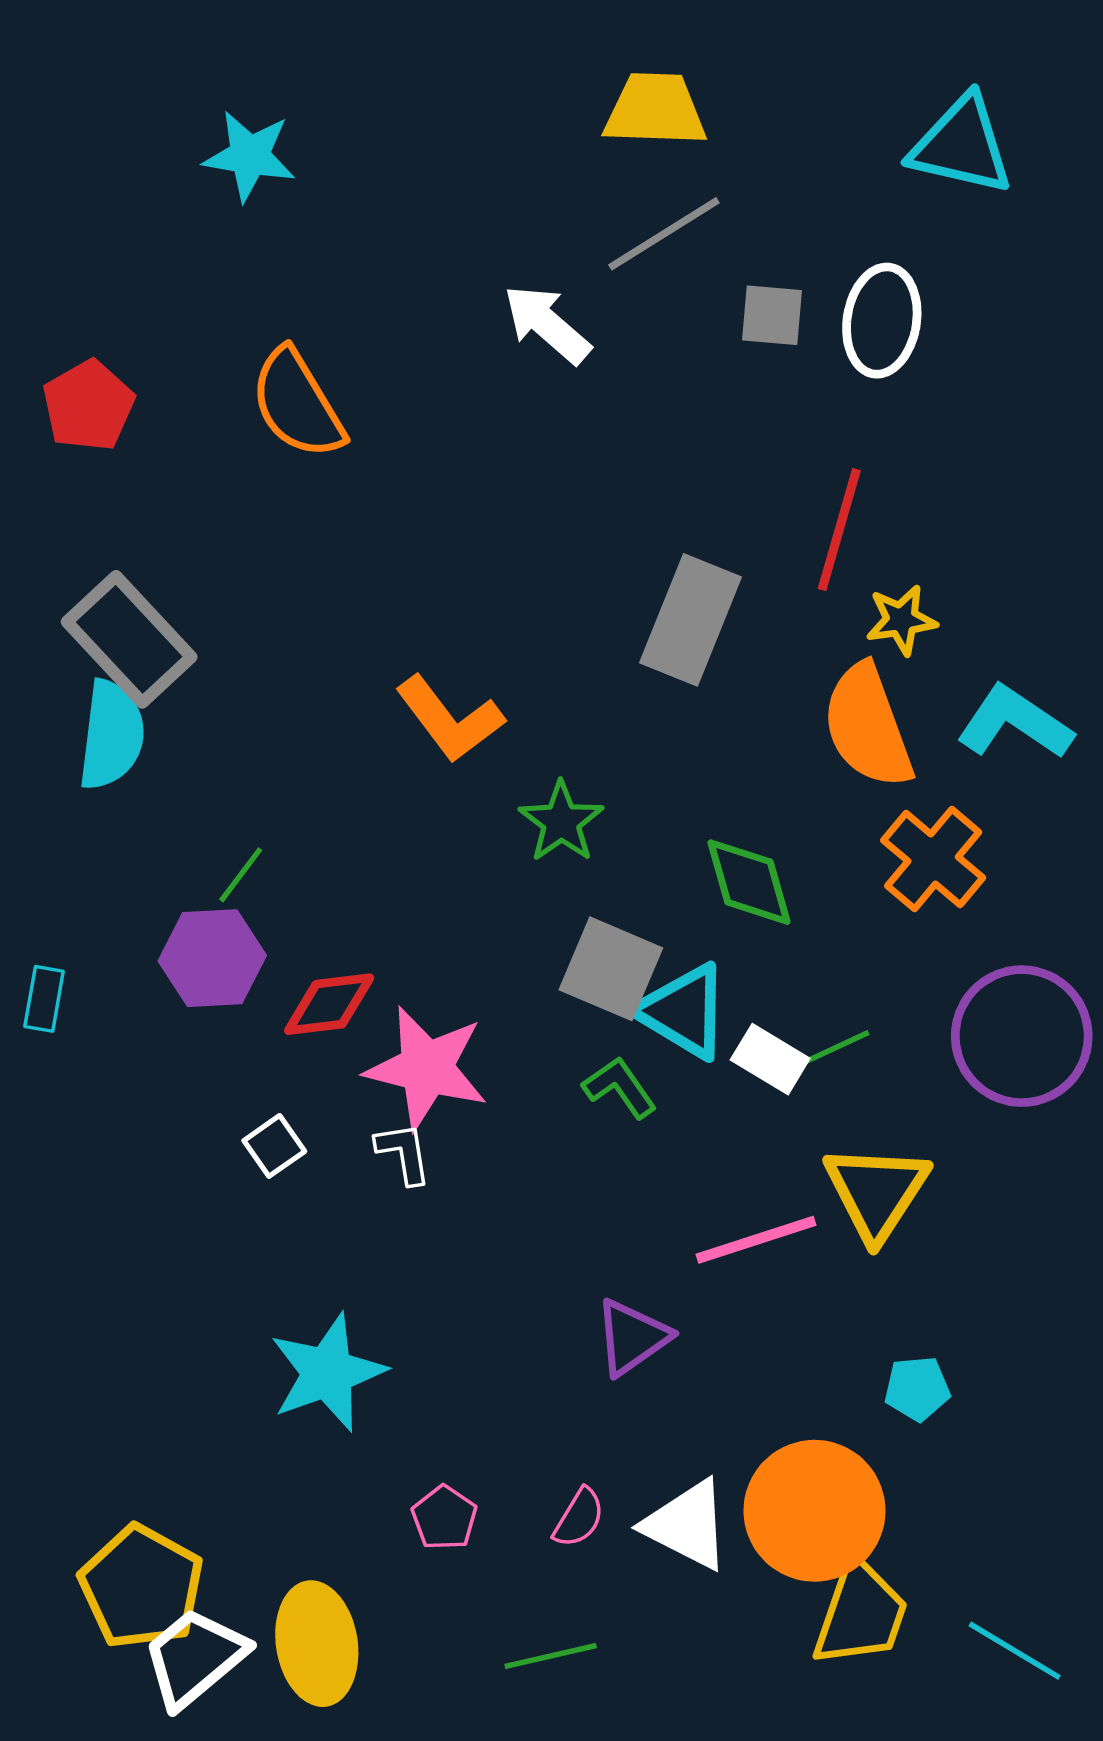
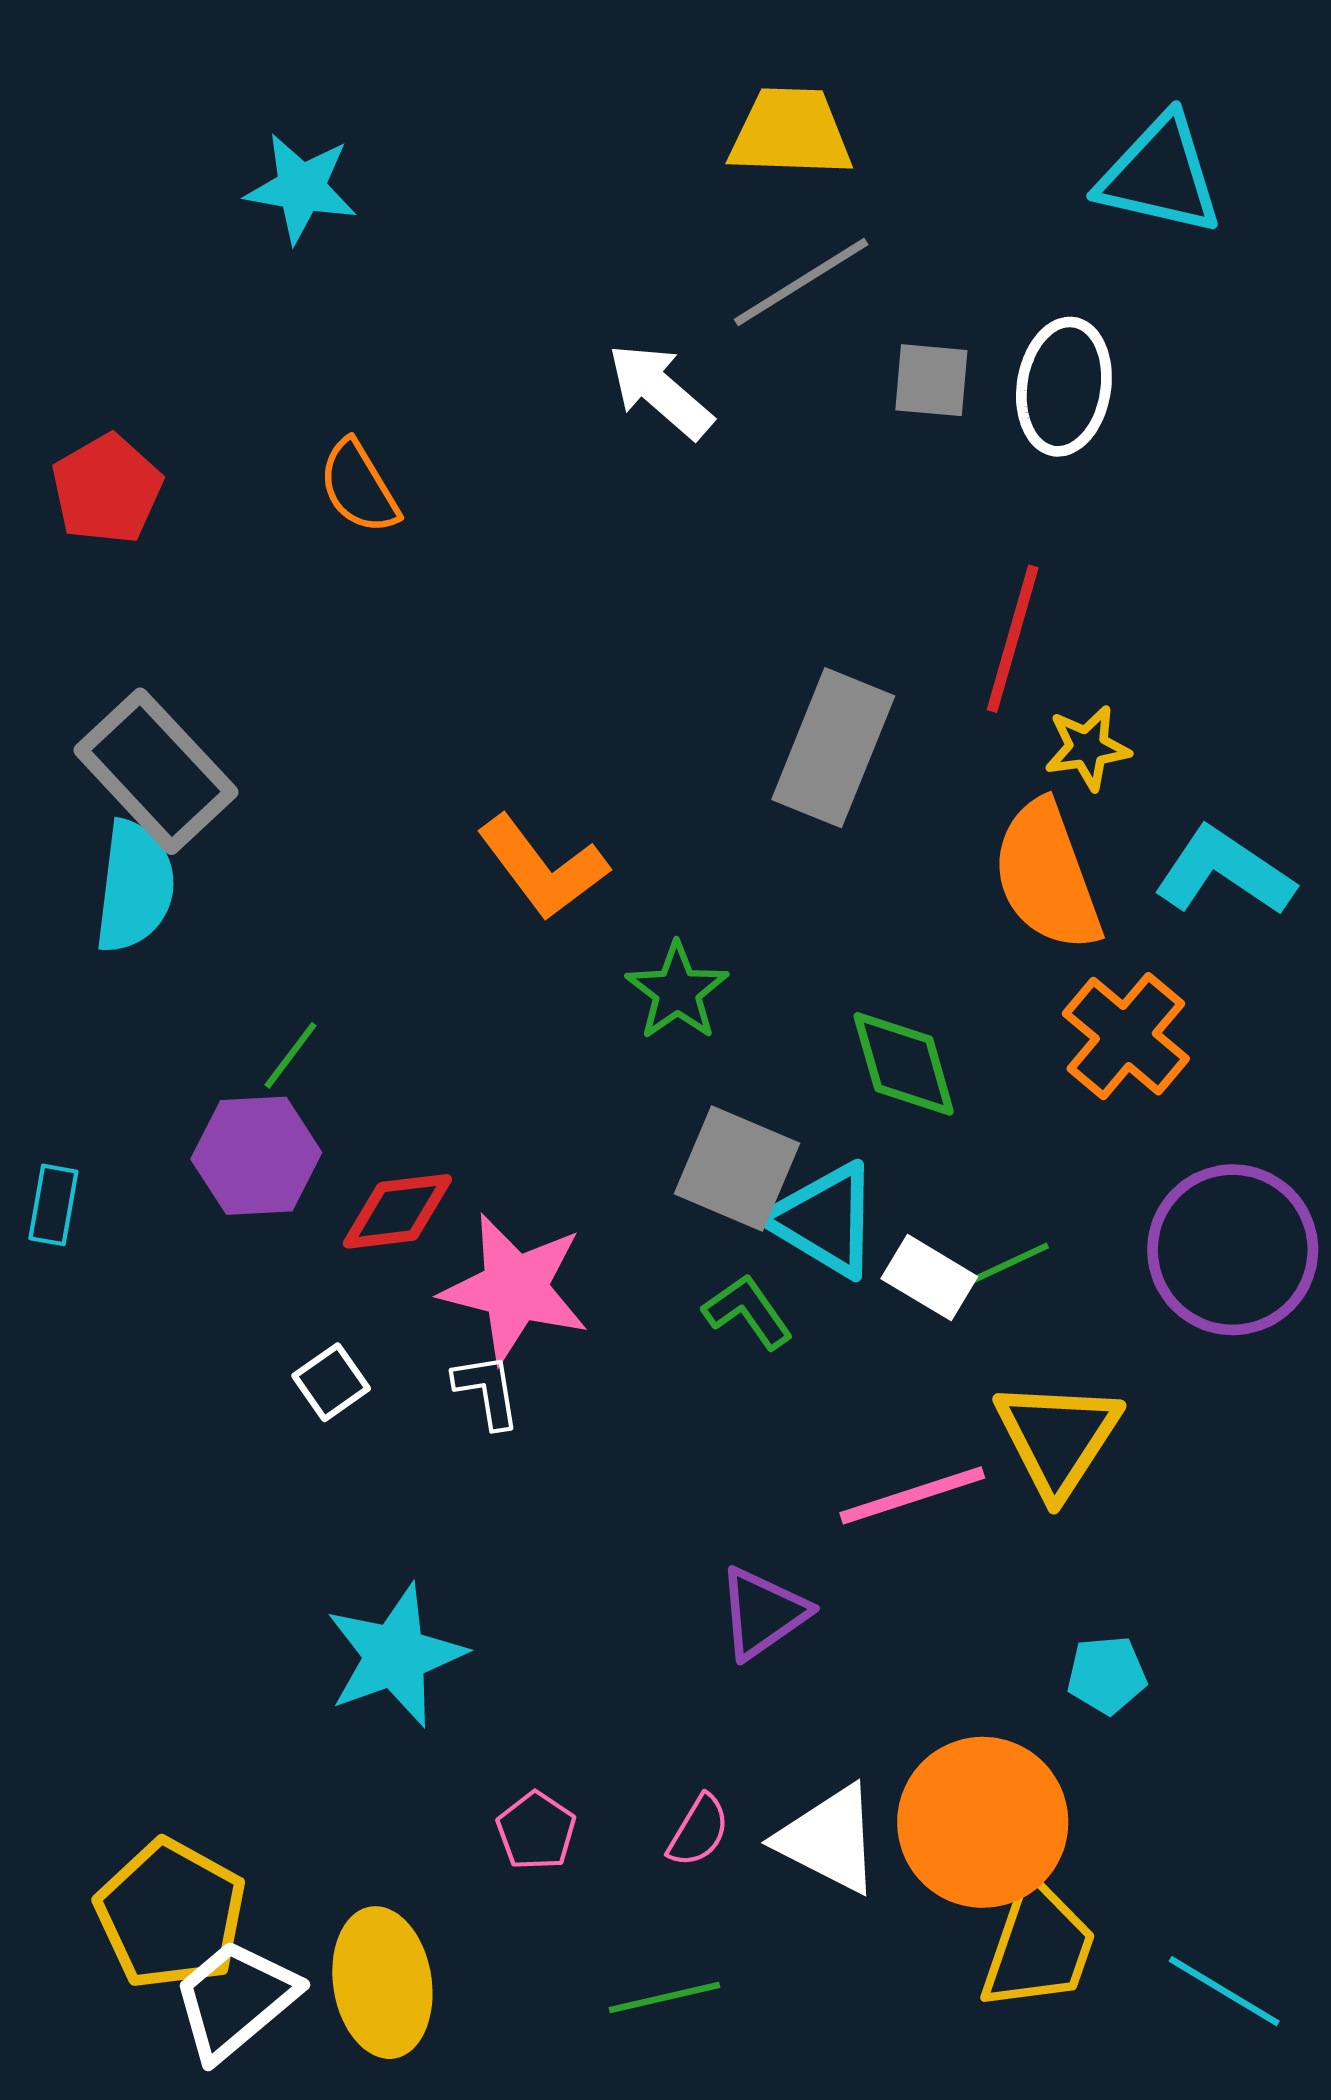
orange semicircle: (297, 404) -> (359, 487), size x0.7

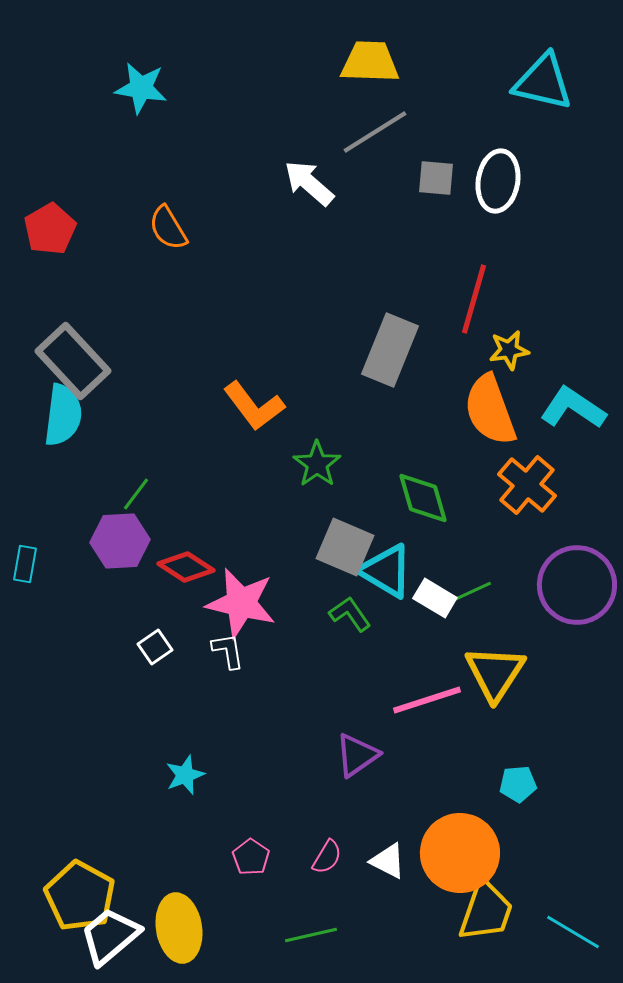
red diamond: (397, 1211) -> (186, 567), turned 40
cyan star: (395, 1656) -> (185, 775), size x0.6
white triangle: (829, 1839) -> (388, 861), size x0.7

